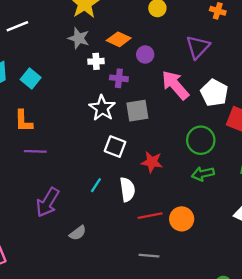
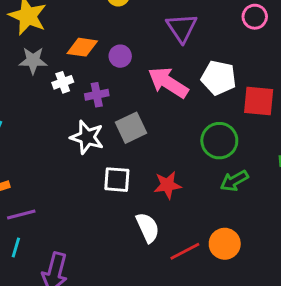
cyan line: (96, 185) -> (16, 247), moved

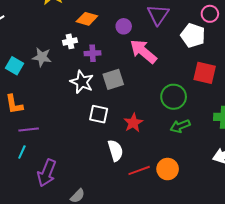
purple circle: (120, 56) -> (124, 26), moved
gray star: (33, 60) -> (42, 57), moved
white pentagon: (219, 78) -> (193, 35), moved
red star: (167, 185) -> (133, 123), turned -30

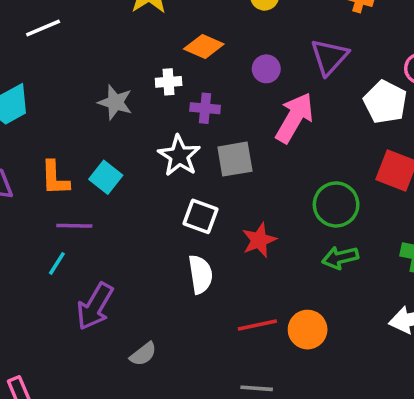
pink arrow: (143, 51) -> (294, 118), turned 72
cyan square: (14, 66) -> (106, 177), moved
white semicircle: (115, 151) -> (200, 274), moved

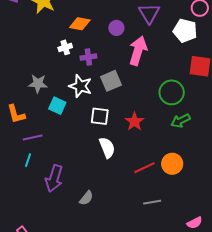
gray star: (115, 102) -> (38, 84), moved
cyan square: (106, 177) -> (57, 106), moved

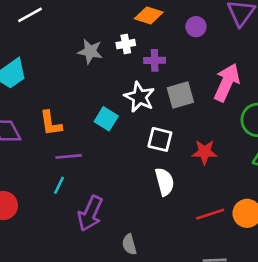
pink arrow: (138, 51) -> (227, 83), moved
gray star: (38, 84) -> (90, 51), moved
red star: (134, 122) -> (205, 152), turned 30
gray semicircle: (86, 198) -> (129, 244), turned 119

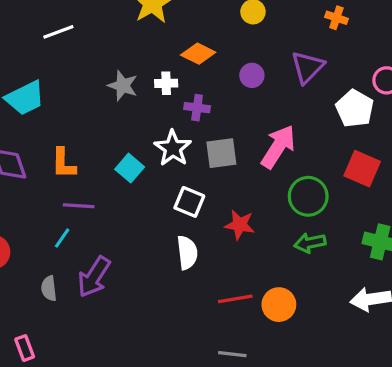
gray semicircle: (129, 244) -> (49, 288), moved

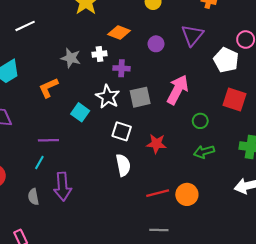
orange L-shape: (63, 163) -> (48, 88), moved, turned 70
green circle: (308, 196) -> (200, 121), size x0.6
purple arrow: (94, 277) -> (63, 187), turned -32

